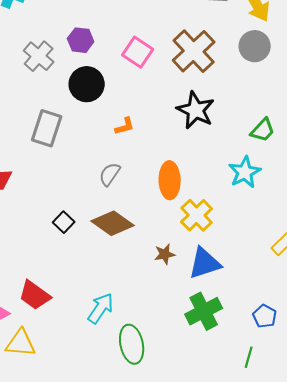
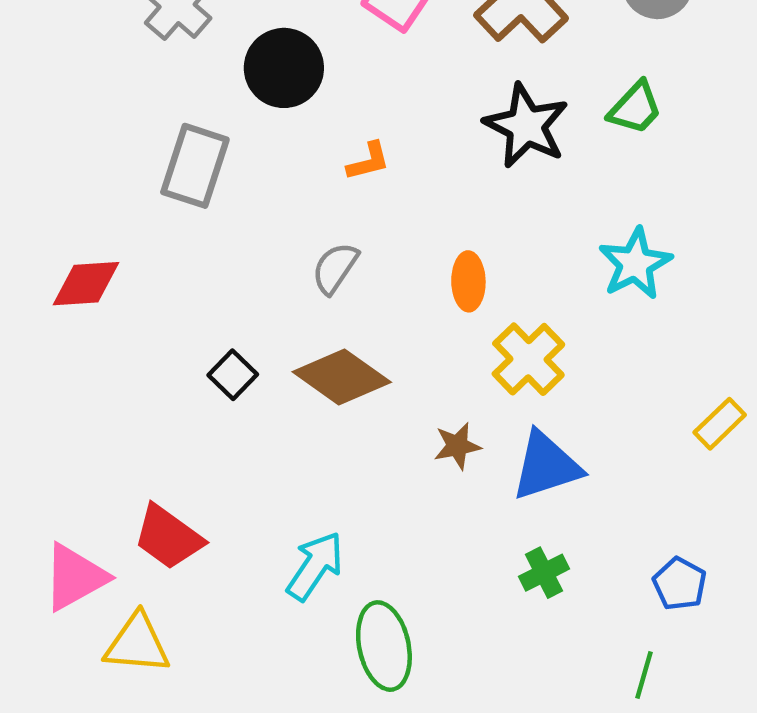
green trapezoid: (263, 130) -> (635, 108), moved
orange ellipse: (170, 180) -> (468, 281), size x0.7
green cross: (204, 311) -> (544, 573), size x0.6

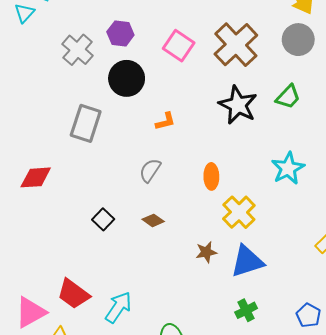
brown diamond: (342, 377) -> (153, 220), size x0.5
cyan arrow: (315, 566) -> (118, 307), moved

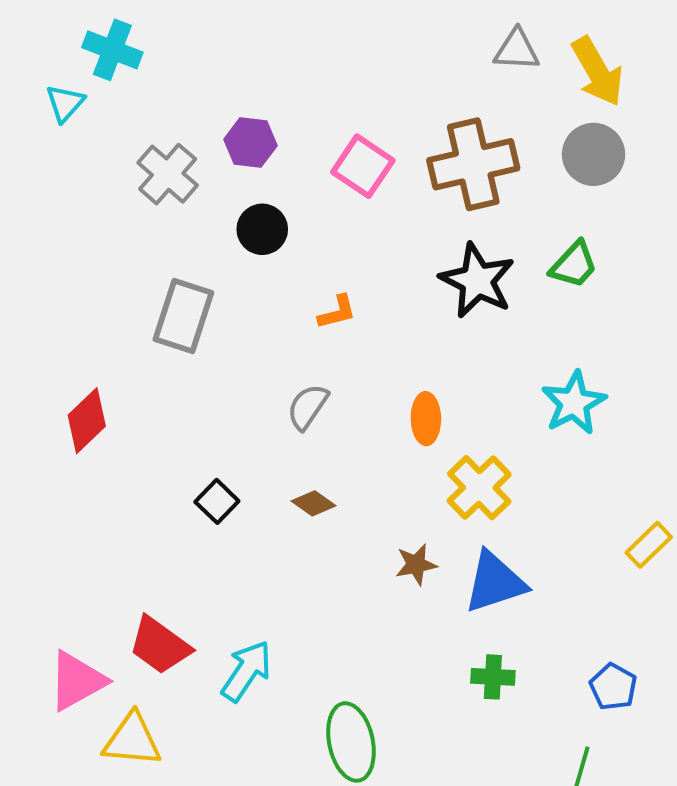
brown cross: (236, 45) -> (473, 164), turned 30
black circle: (127, 78) -> (262, 229), size x0.7
red diamond: (36, 177) -> (87, 421), turned -40
green cross: (246, 310) -> (493, 677), turned 30

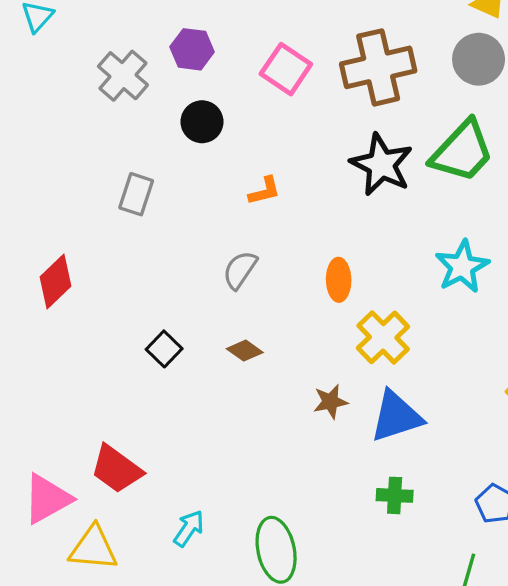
green trapezoid: (574, 265) -> (462, 151), size x1.6
gray rectangle: (183, 316) -> (136, 194), size x0.7
cyan arrow: (246, 671) -> (189, 528), moved, size x0.7

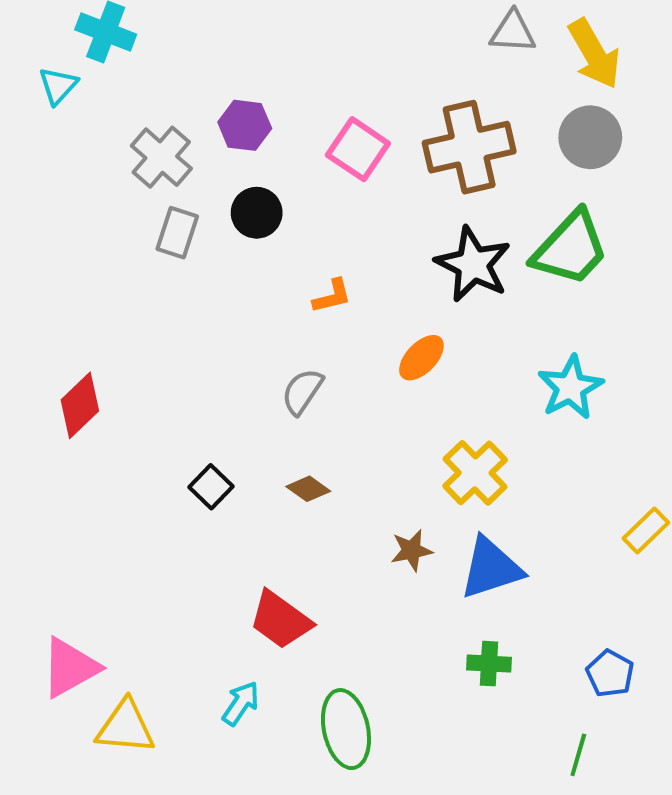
gray rectangle: (136, 194) -> (177, 233), moved
orange ellipse: (339, 280) -> (421, 358), moved, turned 45
red trapezoid: (116, 469) -> (280, 620), moved

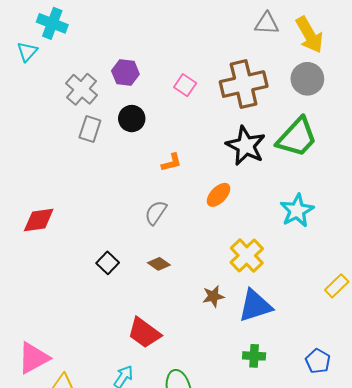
pink square: (358, 149) -> (185, 85), size x0.7
red diamond: (80, 405) -> (39, 220), turned 36

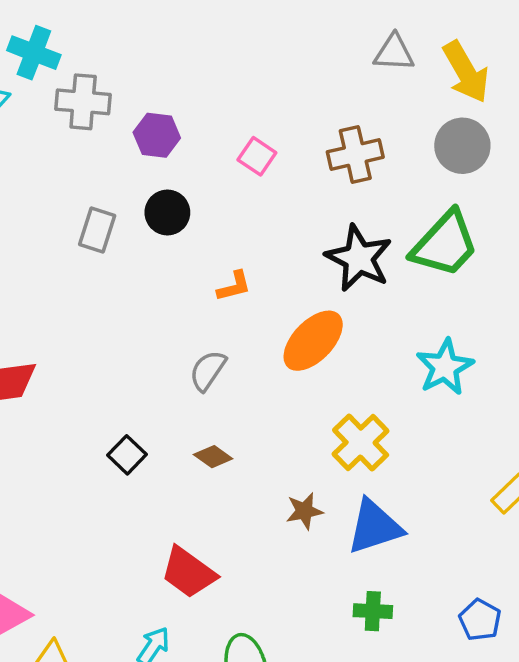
brown cross: (244, 84) -> (355, 155), size x0.7
gray cross: (82, 89) -> (83, 102), moved, turned -36
orange ellipse: (219, 195) -> (313, 341), size x1.5

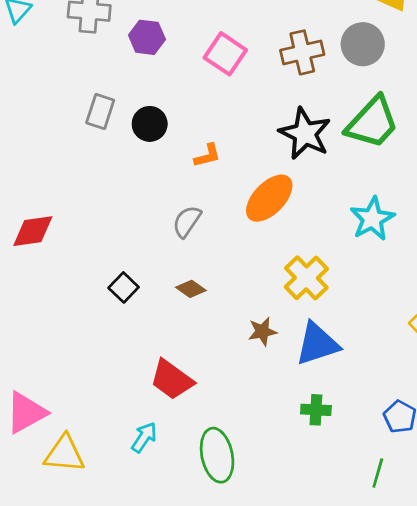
gray circle: (462, 146) -> (363, 44), moved
pink square: (257, 156) -> (225, 54), size x1.4
black circle: (167, 212) -> (150, 124), moved

